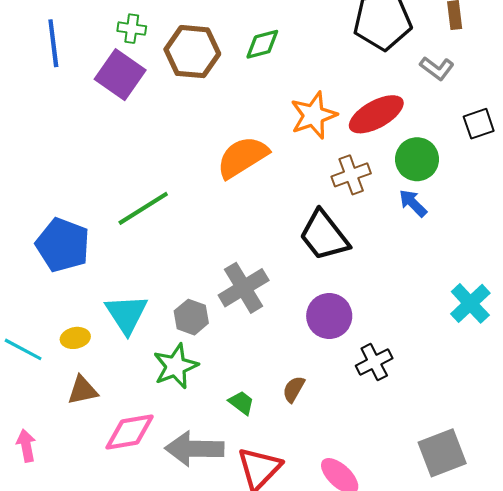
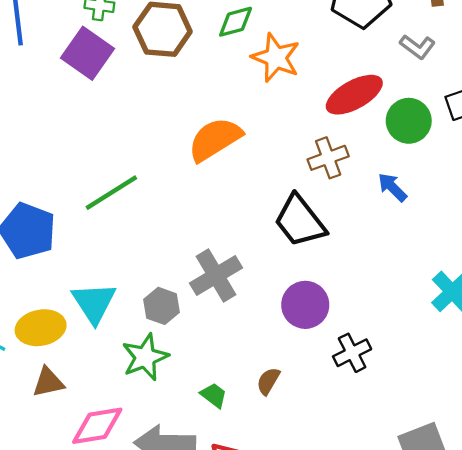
orange star: (314, 115) -> (276, 58), moved, turned -30
green circle: (417, 159) -> (409, 121), moved
yellow ellipse: (75, 338) -> (41, 328), size x1.6

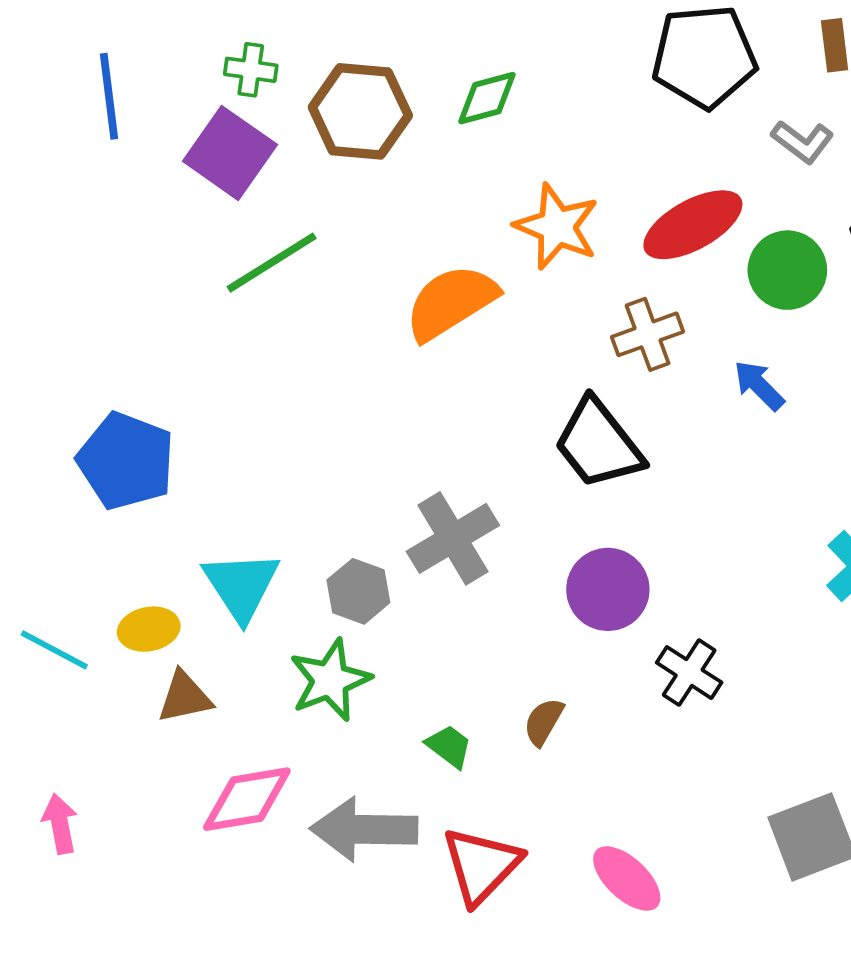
orange star: (276, 58) -> (557, 227), moved
green line: (111, 193) -> (272, 263), moved
yellow ellipse: (41, 328) -> (149, 629), size x0.7
black cross: (352, 353) -> (689, 673), turned -30
brown triangle: (48, 382) -> (185, 697), moved

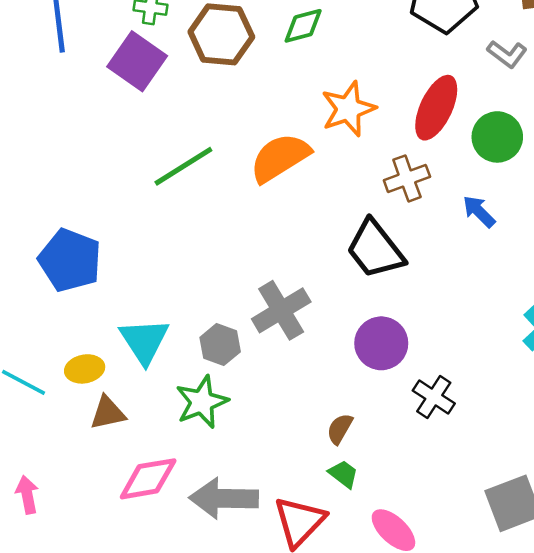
red ellipse: (693, 225) -> (436, 108), turned -36
orange star: (557, 227) -> (348, 109), turned 30
green line: (272, 263) -> (183, 166), moved
green trapezoid: (449, 746) -> (343, 474), moved

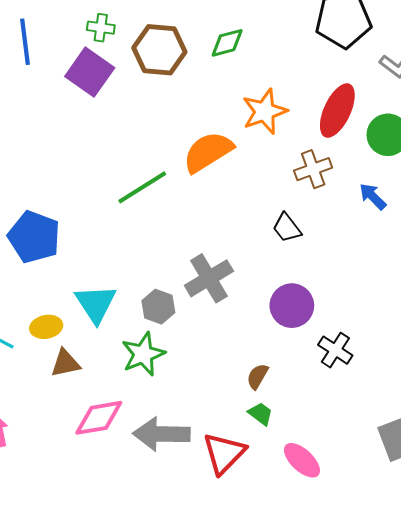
green line: (183, 166) -> (142, 187), moved
black trapezoid: (375, 249) -> (287, 228), size x0.6

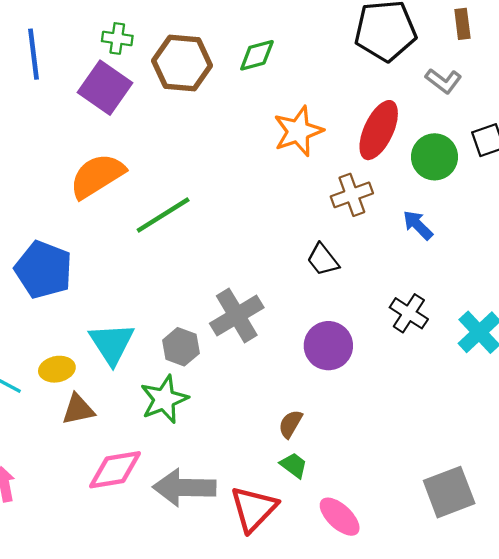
orange semicircle: (208, 152) -> (97, 176), moved
black cross: (335, 350) -> (409, 313), moved

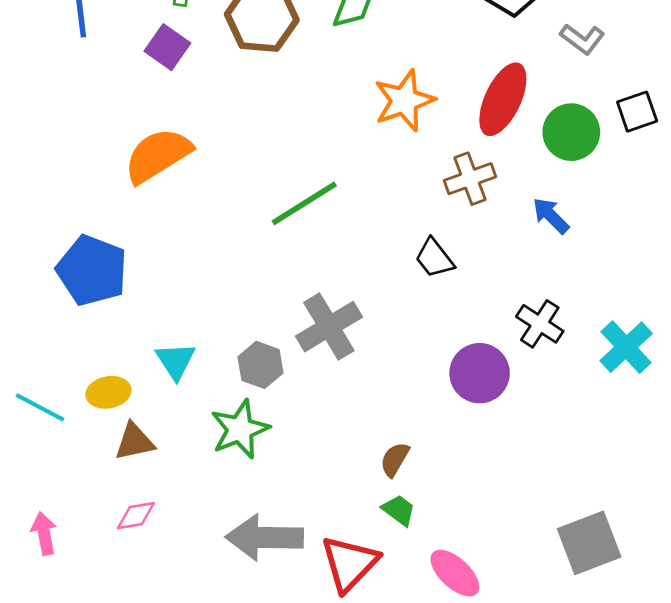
purple square: (105, 88) -> (167, 47), size x0.7
green line: (163, 215) -> (304, 203), moved
cyan triangle: (112, 343) -> (176, 361), size x0.7
purple circle: (328, 346) -> (480, 373), moved
pink diamond: (115, 470) -> (136, 516), moved, size x0.6

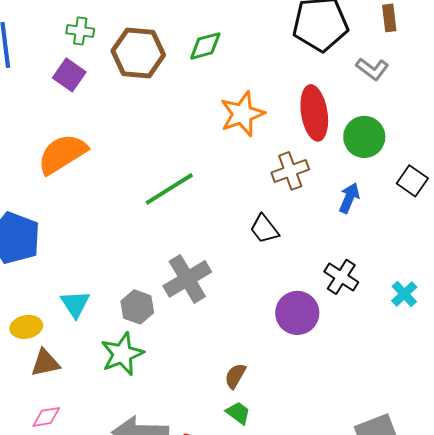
red ellipse: (503, 99) -> (314, 113), turned -34
black square: (637, 112) -> (412, 181), moved, turned -36
blue arrow: (551, 216) -> (349, 198), turned 68
cyan cross: (626, 347) -> (404, 294), size x0.7

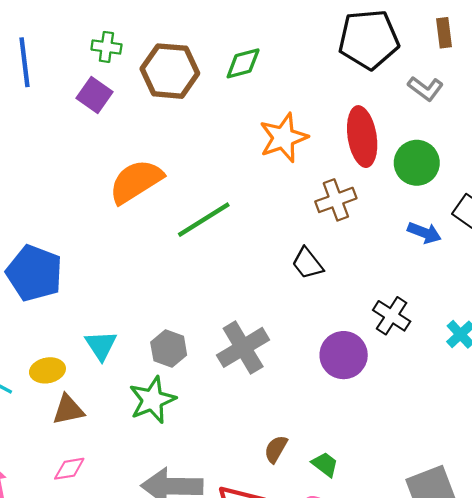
orange semicircle: (62, 154) -> (136, 181), moved
blue arrow: (349, 198) -> (424, 233), moved, turned 88
gray cross: (187, 279) -> (243, 347), moved
brown semicircle: (235, 376) -> (276, 449), moved
green trapezoid: (238, 413) -> (325, 464), moved

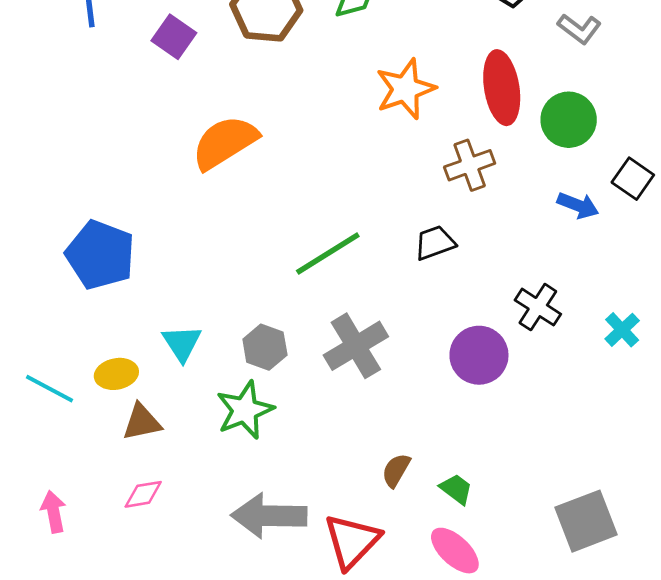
green line: (204, 220) -> (328, 254), moved
black trapezoid: (307, 263) -> (435, 243), turned 108

